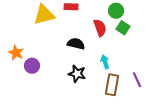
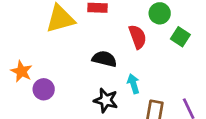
green square: (123, 28) -> (180, 37), moved
cyan arrow: (105, 62) -> (133, 84), moved

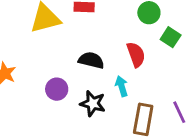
red semicircle: (138, 37) -> (136, 55), moved
purple circle: (44, 89) -> (57, 89), moved

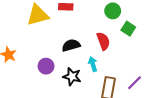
black semicircle: (91, 60) -> (71, 45), turned -30
purple line: (179, 112) -> (135, 83), turned 70

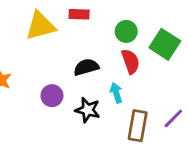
green circle: (113, 11) -> (126, 31), moved
green square: (128, 29) -> (165, 44), size x1.5

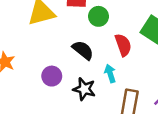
green circle: (126, 31) -> (98, 16), moved
black semicircle: (86, 67) -> (83, 50), turned 55

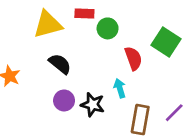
black semicircle: (83, 50) -> (60, 64), moved
purple circle: (52, 76) -> (64, 100), moved

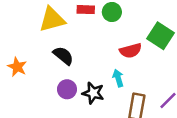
green circle: (108, 28) -> (112, 12), moved
red semicircle: (133, 58) -> (131, 51), turned 95

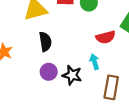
black semicircle: (63, 56) -> (45, 42), turned 42

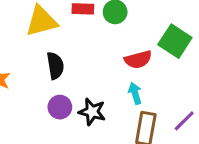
cyan arrow: (94, 62) -> (135, 93), moved

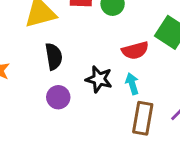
black star: (92, 112) -> (99, 79), moved

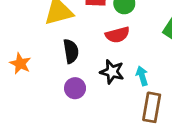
red semicircle: (135, 50) -> (117, 35), moved

